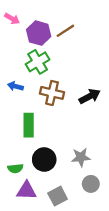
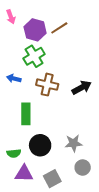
pink arrow: (12, 19) -> (11, 17), turned 40

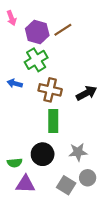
green rectangle: (26, 114) -> (53, 121), moved
gray square: (52, 179) -> (66, 185), moved, turned -30

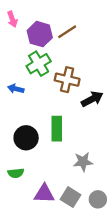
brown cross: (50, 90) -> (67, 80), moved
black circle: (43, 154) -> (26, 138), moved
gray circle: (88, 178) -> (98, 199), moved
purple triangle: (25, 184) -> (44, 194), moved

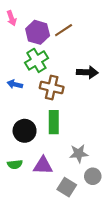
brown cross: (67, 80) -> (52, 87), moved
black arrow: (92, 99) -> (87, 72), moved, turned 30
purple triangle: (44, 194) -> (43, 165), moved
gray circle: (98, 199) -> (93, 176), moved

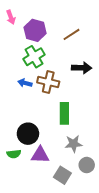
brown line: (64, 30) -> (71, 34), moved
blue arrow: (15, 84) -> (25, 83), moved
green rectangle: (54, 122) -> (64, 113), moved
black circle: (25, 131) -> (28, 134), moved

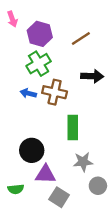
green semicircle: (14, 154) -> (16, 189), moved
gray square: (62, 175) -> (59, 197), moved

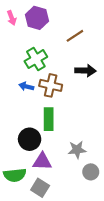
purple hexagon: (40, 34) -> (37, 18), moved
green rectangle: (73, 128) -> (49, 119), moved
green semicircle: (16, 189) -> (15, 175), size x1.5
gray square: (59, 197) -> (40, 188), moved

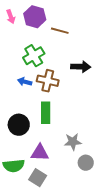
brown line: (75, 36) -> (60, 31), moved, turned 48
black circle: (30, 139) -> (19, 125), moved

